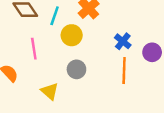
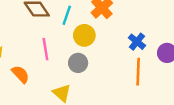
gray circle: (76, 69) -> (78, 63), moved

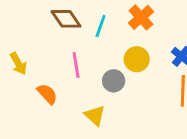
yellow circle: (84, 35) -> (137, 59), moved

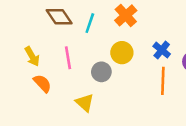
yellow arrow: (18, 64) -> (32, 56), moved

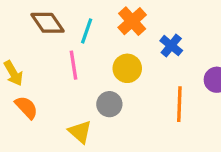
blue cross: (162, 50) -> (171, 46), moved
pink line: (68, 58) -> (74, 65), moved
gray circle: (101, 72) -> (109, 104), moved

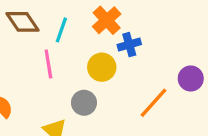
blue cross: (171, 46) -> (129, 45), moved, turned 35
orange line: (179, 104) -> (154, 103), turned 40

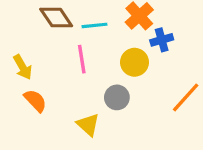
cyan line: (61, 30) -> (95, 25), turned 65

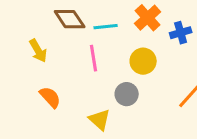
blue cross: (162, 40) -> (181, 33), moved
yellow arrow: (23, 67) -> (38, 51), moved

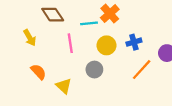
cyan line: (106, 27) -> (89, 23), moved
blue cross: (181, 33) -> (134, 42), moved
yellow triangle: (100, 120) -> (64, 86), moved

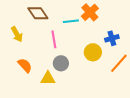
yellow circle: (106, 45) -> (93, 52), moved
gray circle: (94, 70) -> (61, 63), moved
yellow triangle: (64, 86) -> (48, 78), turned -42

